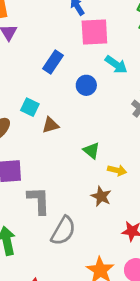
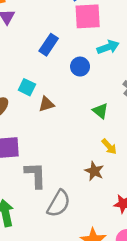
cyan arrow: (116, 65) -> (108, 47), turned -55
green triangle: (91, 150) -> (100, 111), moved
yellow arrow: (117, 170) -> (109, 147), turned 35

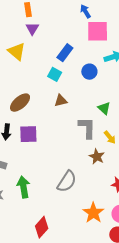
cyan square: (27, 87) -> (55, 74), moved
gray L-shape: (35, 175) -> (87, 128), moved

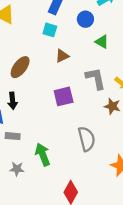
green triangle: (104, 108) -> (102, 42), moved
purple square: (28, 134) -> (64, 96), moved
gray semicircle: (67, 181) -> (87, 139), turned -35

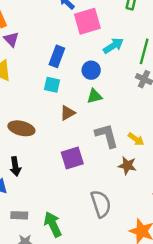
green triangle: (102, 42) -> (94, 96), moved, turned -40
brown ellipse: (20, 67) -> (21, 128), turned 70
gray rectangle: (13, 136) -> (19, 215), moved

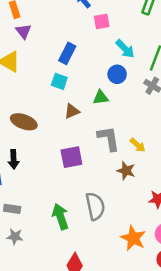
pink square: (87, 21) -> (102, 21), size x0.6
cyan arrow: (113, 46) -> (125, 49), turned 72
blue circle: (91, 70) -> (117, 74), moved
green arrow: (53, 224) -> (60, 216), moved

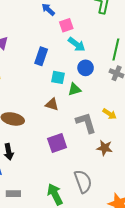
cyan arrow: (125, 49) -> (77, 44), moved
cyan square: (59, 81) -> (58, 77), moved
brown triangle: (72, 111) -> (52, 104), turned 48
yellow arrow: (138, 145) -> (110, 114), moved

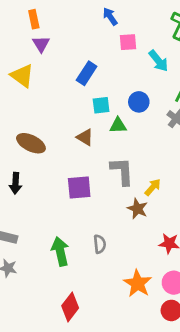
cyan arrow: (77, 44) -> (158, 61), moved
cyan square: (58, 77) -> (101, 105), turned -32
yellow arrow: (110, 114) -> (153, 187), moved, turned -96
gray semicircle: (83, 181) -> (100, 244), size x0.6

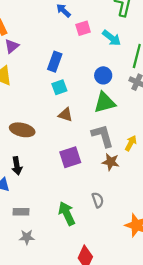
purple triangle: (41, 44) -> (12, 46), turned 35
cyan square: (101, 105) -> (59, 87), moved
green triangle: (118, 125) -> (105, 102), moved, size x1.5
brown star: (137, 209) -> (111, 162), moved

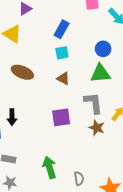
brown ellipse: (22, 130) -> (22, 72), moved
gray semicircle: (98, 200) -> (79, 178), moved

